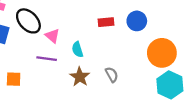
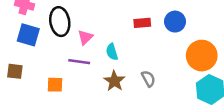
black ellipse: (28, 21) -> (60, 22), turned 35
pink triangle: (52, 36) -> (85, 37), turned 35
orange square: (14, 79) -> (55, 85), moved

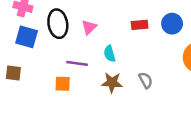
pink triangle: (85, 37) -> (89, 27), moved
brown star: (114, 81) -> (112, 83), turned -30
orange square: (55, 85) -> (63, 84), moved

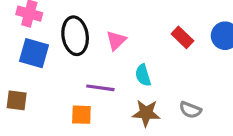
red rectangle: (140, 25) -> (182, 37), turned 49
gray semicircle: (146, 80) -> (190, 110), turned 140

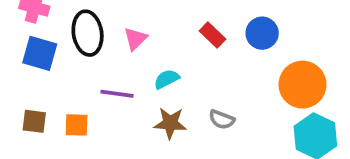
cyan semicircle: (143, 75) -> (167, 79), turned 80
brown square: (17, 100) -> (34, 121), moved
orange square: (81, 115) -> (77, 125), moved

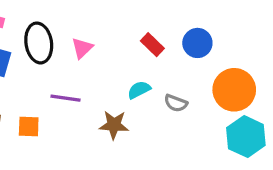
cyan semicircle: (167, 79) -> (139, 90), moved
gray semicircle: (222, 119) -> (176, 103), moved

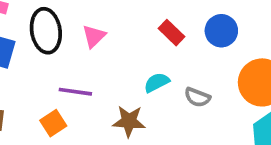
orange square: (29, 127) -> (53, 123), moved, turned -35

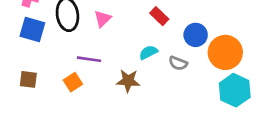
blue circle: (221, 31) -> (196, 35), moved

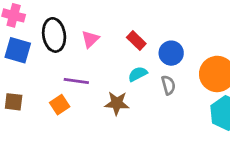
red rectangle: (159, 16) -> (136, 41), moved
blue circle: (196, 35) -> (171, 53), moved
gray semicircle: (178, 63) -> (168, 85), turned -126

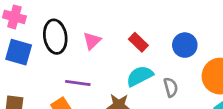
blue circle: (171, 53) -> (185, 45), moved
cyan semicircle: (138, 74) -> (140, 76), size x1.4

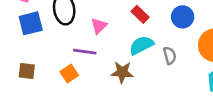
pink triangle: (92, 41) -> (99, 26), moved
blue square: (19, 52) -> (31, 23), turned -30

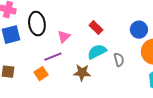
blue circle: (183, 17) -> (139, 30), moved
purple line: (85, 52) -> (53, 57), turned -30

